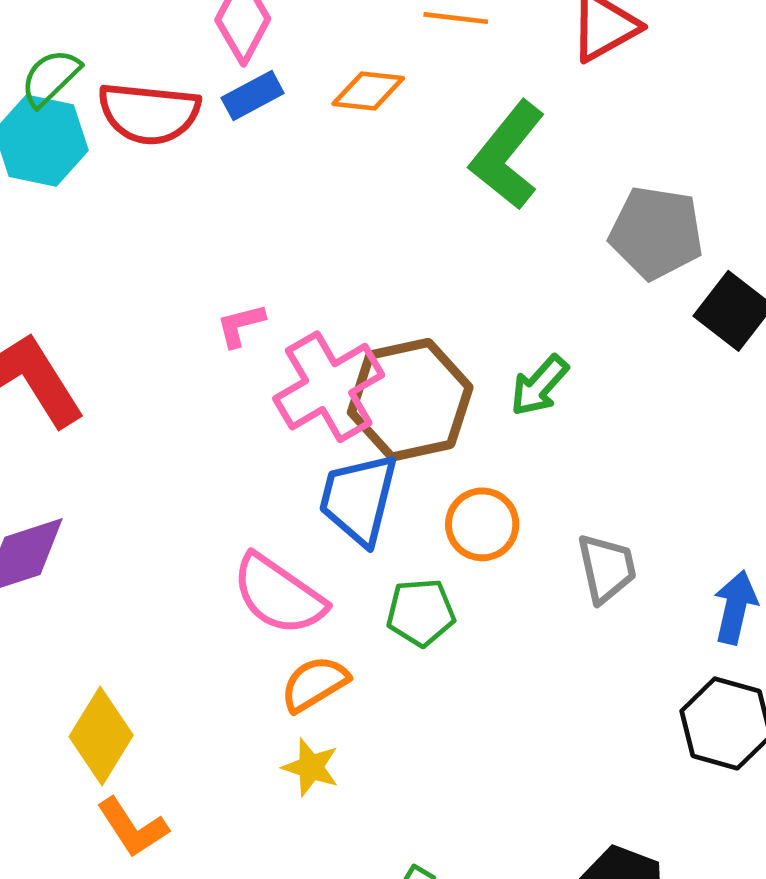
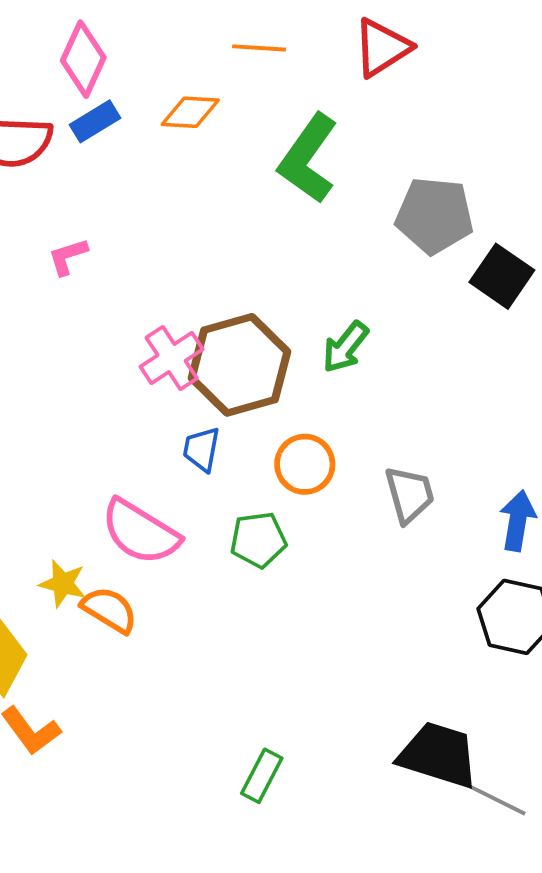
pink L-shape: (241, 325) -> (68, 257), moved
pink cross: (329, 387) -> (172, 358), size x0.7
blue trapezoid: (358, 499) -> (202, 449), size x0.6
orange semicircle: (315, 684) -> (109, 610), moved, turned 66
yellow star: (311, 767) -> (63, 584), moved

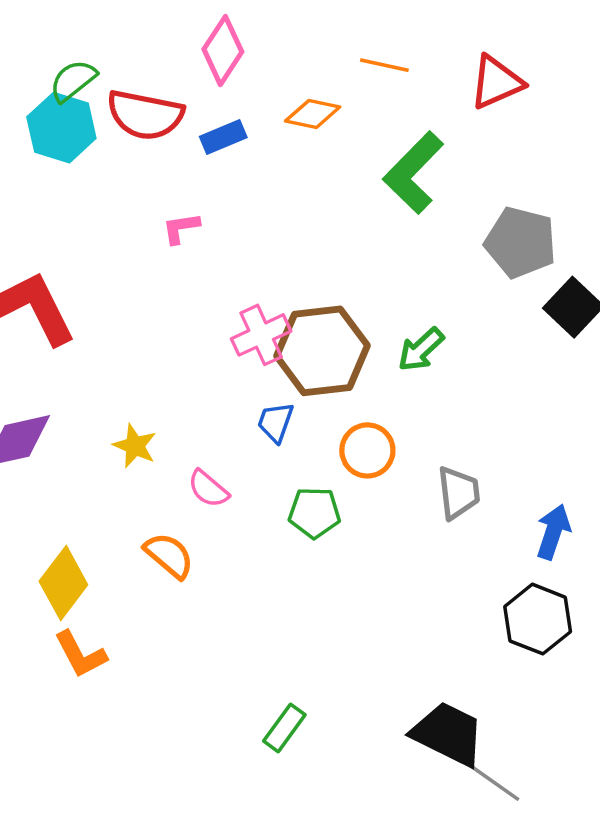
blue rectangle: (95, 121) -> (223, 137), moved
pink semicircle: (140, 532) -> (208, 489), size x0.6
yellow star: (63, 584) -> (135, 446), moved

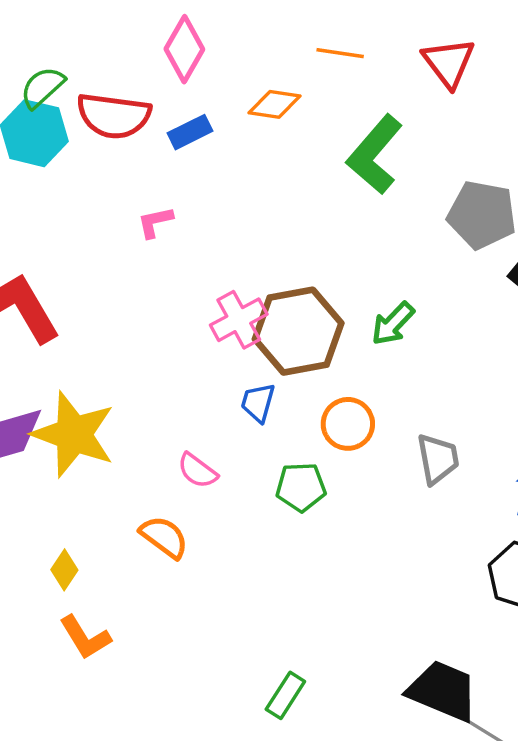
red triangle: (496, 82) -> (449, 63), turned -40
yellow star: (135, 446) -> (74, 434), moved, size x2.0
yellow diamond: (63, 583) -> (64, 570), size x0.6

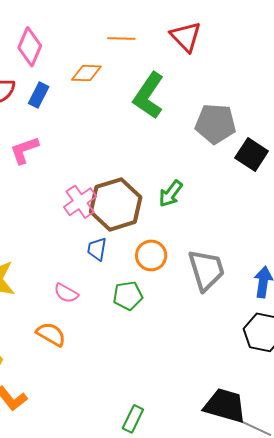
blue rectangle: (190, 132) -> (39, 95), turned -30
pink L-shape: (155, 222) -> (24, 150), size x1.4
gray trapezoid: (438, 459) -> (206, 270), size x1.4

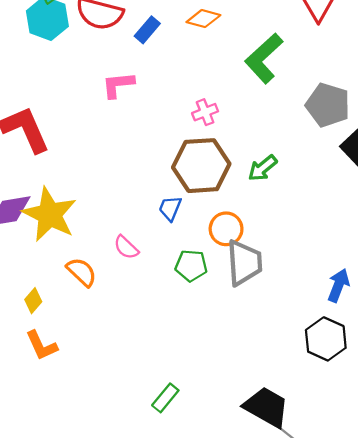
pink cross: (80, 202) -> (205, 112), moved, size x0.7
gray trapezoid: (206, 270) -> (244, 263), moved
orange semicircle: (51, 334) -> (82, 272), moved

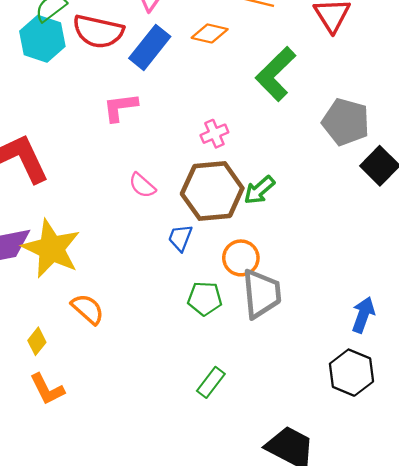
blue rectangle: (147, 30) -> (150, 47), size x1.5
green arrow: (263, 168) -> (259, 190), moved
pink semicircle: (126, 247) -> (142, 185), moved
green rectangle: (165, 398) -> (211, 382), moved

